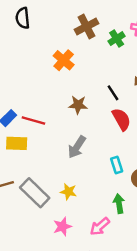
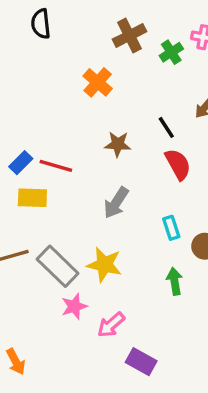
yellow star: (68, 192) -> (104, 265), size x1.5
pink star: (62, 227) -> (74, 306), moved
pink arrow: (100, 227) -> (111, 325), moved

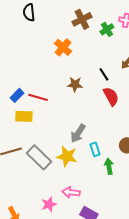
gray arrow: (116, 203) -> (78, 133), moved
cyan rectangle: (171, 228) -> (95, 149), moved
pink star: (74, 306) -> (49, 204), moved
pink arrow: (111, 325) -> (71, 192), turned 48

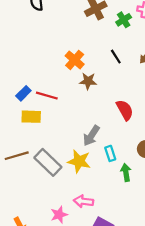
orange cross: (63, 47) -> (75, 60), moved
black line: (104, 74) -> (116, 57), moved
red semicircle: (111, 96) -> (125, 110), moved

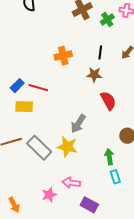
black line: (116, 57) -> (100, 53), turned 40
orange cross: (75, 60) -> (63, 56), turned 36
brown star: (88, 81) -> (94, 75), moved
cyan rectangle: (110, 153) -> (115, 177), moved

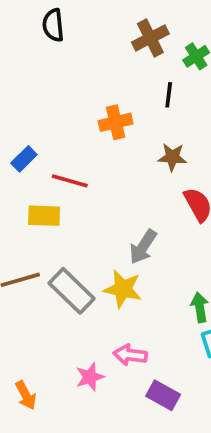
black line: (100, 53) -> (169, 95), moved
blue rectangle: (17, 86) -> (24, 159), moved

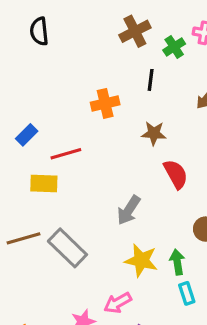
black semicircle: (53, 25) -> (39, 31), moved
red line: (70, 181) -> (66, 154), turned -32
yellow star: (123, 289) -> (141, 260), moved
pink arrow: (130, 355) -> (118, 303), turned -36

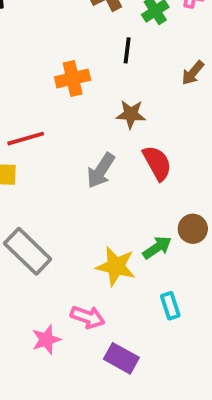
gray arrow: (129, 210) -> (101, 171), moved
green arrow: (177, 262) -> (157, 248), moved, turned 65
pink arrow: (118, 303) -> (88, 317), turned -132

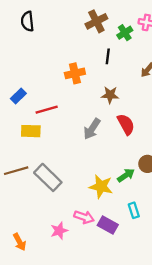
purple rectangle: (121, 358) -> (108, 225), moved

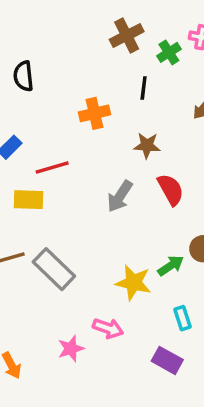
black semicircle: (27, 21) -> (23, 76), moved
purple rectangle: (108, 225) -> (167, 360), moved

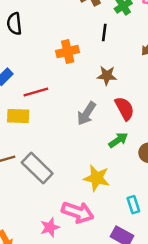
green arrow: (171, 266) -> (118, 140), moved
pink arrow: (108, 328) -> (78, 212), size x1.4

